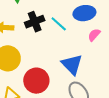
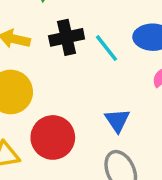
blue triangle: (72, 64) -> (117, 120), size x0.7

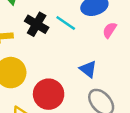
black cross: (67, 37) -> (37, 24), turned -30

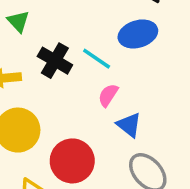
pink semicircle: (110, 30) -> (108, 95), moved

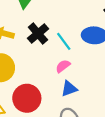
blue triangle: (129, 125) -> (69, 89), turned 42

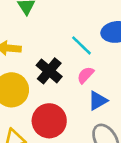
black cross: (38, 34) -> (49, 71), moved

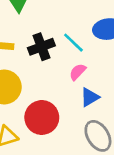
black cross: (49, 71) -> (41, 47), moved, turned 30

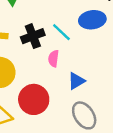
pink semicircle: (78, 72) -> (53, 59), moved, turned -35

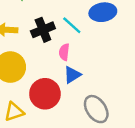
blue triangle: (76, 81) -> (72, 75), moved

